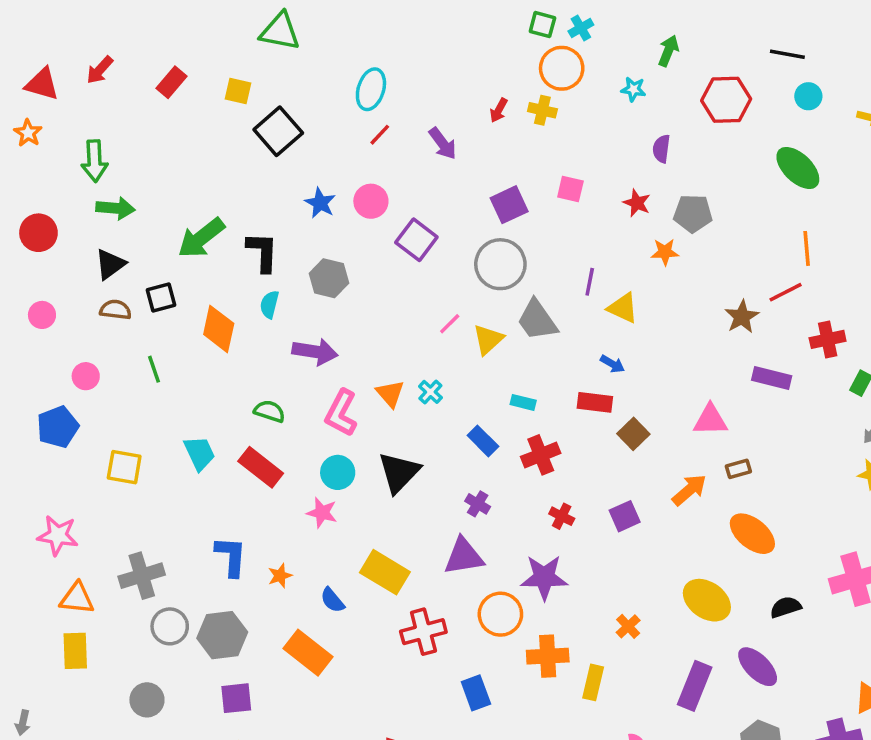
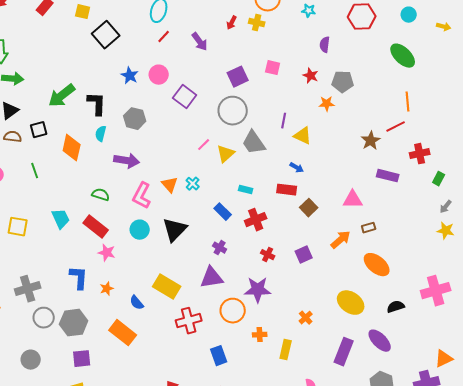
pink star: (322, 513) -> (107, 253), moved
orange cross: (548, 656) -> (260, 335), size x0.6

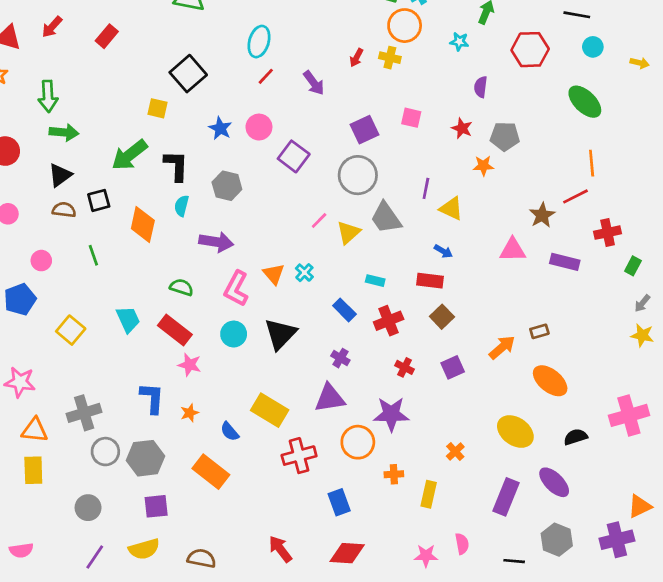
yellow square: (83, 12) -> (157, 108), moved
pink triangle: (353, 200) -> (513, 250), moved
brown square: (309, 208) -> (442, 317), moved
yellow square: (18, 227) -> (71, 330), turned 30

